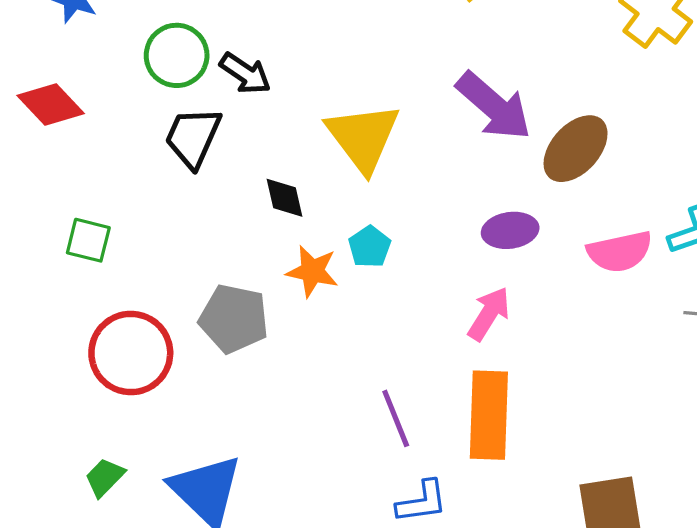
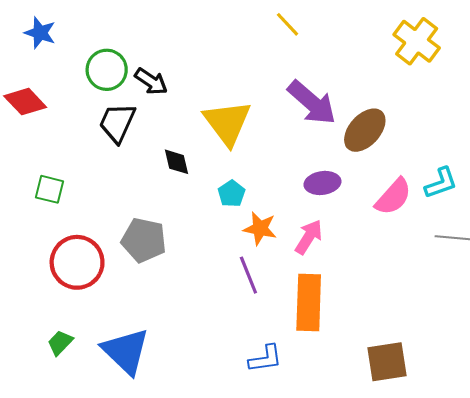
pink semicircle: (620, 252) -> (393, 197), turned -36
orange star: (312, 271) -> (260, 228), moved
purple line: (396, 418) -> (248, 275), moved

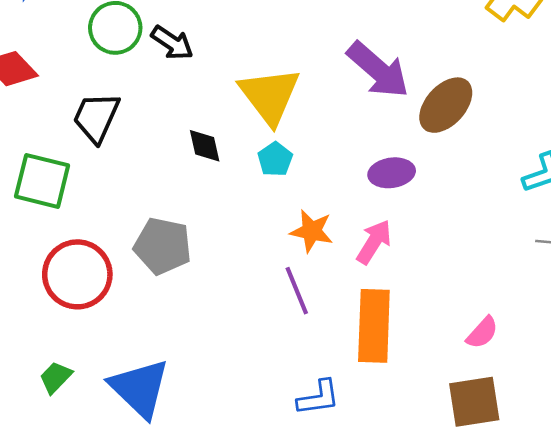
black trapezoid: (117, 123) -> (96, 117), moved
green square: (50, 189) -> (42, 181), size x1.5
cyan pentagon: (231, 194) -> (275, 159), moved
pink semicircle: (393, 197) -> (482, 333), moved, size x0.7

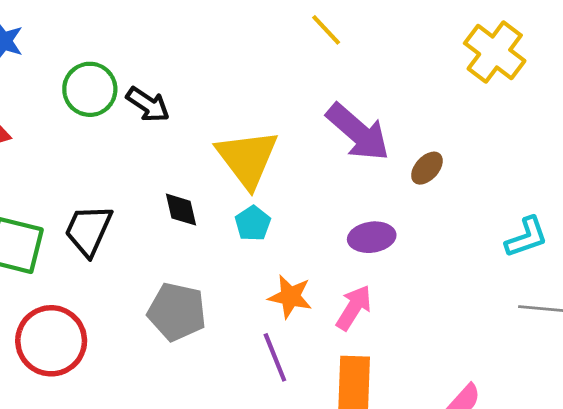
brown ellipse: (446, 105) -> (427, 168), size x0.6
black trapezoid: (96, 117) -> (88, 230), moved
gray pentagon: (163, 246) -> (177, 312), moved

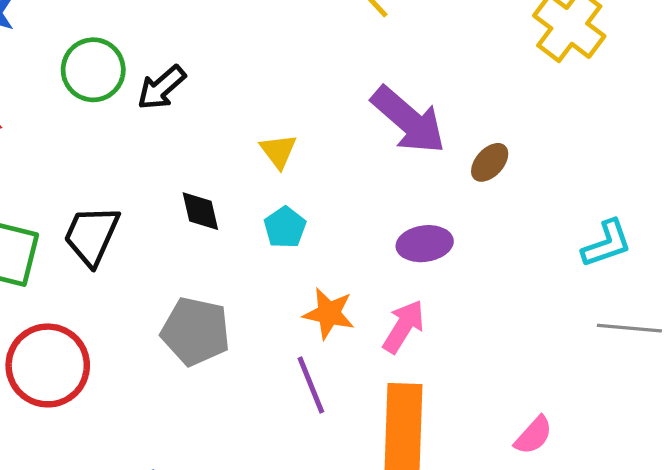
black arrow: (148, 105) -> (161, 88), turned 105
yellow triangle: (247, 158) -> (278, 151), size x0.5

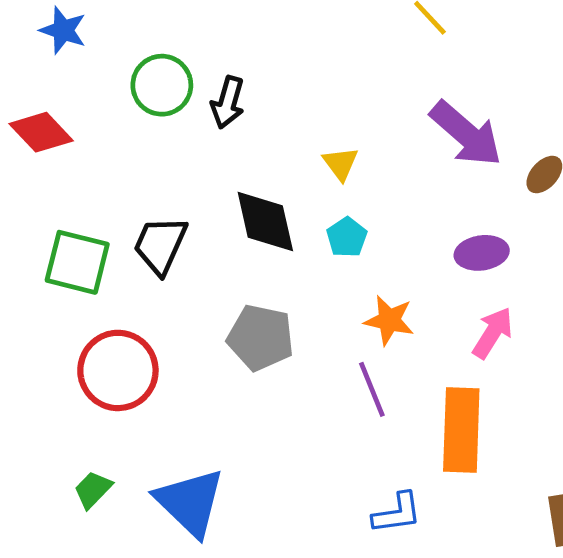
black arrow: (161, 88) -> (228, 102), turned -33
black diamond: (200, 211) -> (265, 222), size x1.6
pink arrow: (404, 326) -> (493, 333), moved

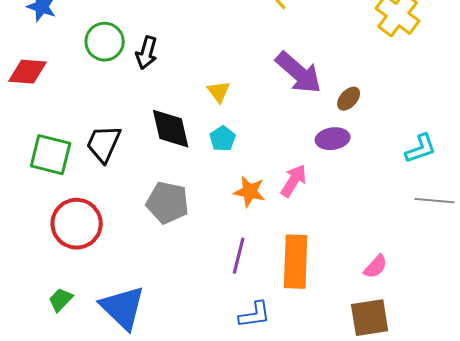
red diamond: (41, 132) -> (28, 72), turned -42
purple ellipse: (482, 253) -> (333, 139), moved
pink arrow: (493, 333) -> (294, 181), moved
purple line: (372, 389) -> (239, 256), moved, turned 36

